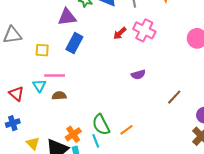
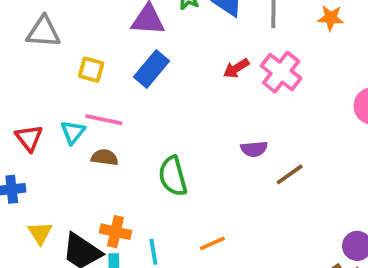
brown line: (174, 97) -> (290, 174), moved
green semicircle: (101, 125) -> (173, 176), moved
orange cross: (73, 134) -> (115, 232), turned 35

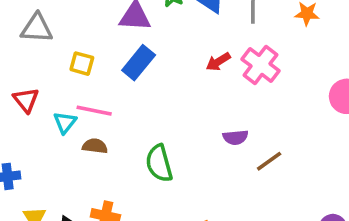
red triangle: (29, 138) -> (26, 100), moved

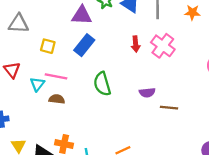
red arrow: (218, 62) -> (136, 44), turned -63
brown line: (269, 161) -> (169, 108), turned 42
green semicircle: (159, 163) -> (102, 84), moved

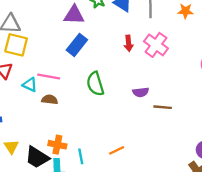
yellow square: (48, 46) -> (16, 45), moved, size x1.5
cyan triangle: (37, 84) -> (30, 85), turned -42

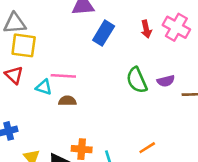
blue rectangle: (77, 45) -> (104, 33), moved
green semicircle: (95, 84) -> (137, 80), moved

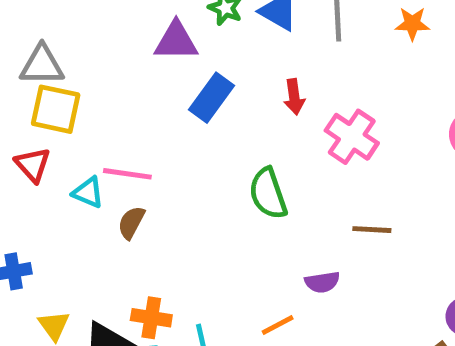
pink cross: (176, 27) -> (352, 137), moved
purple semicircle: (166, 81) -> (322, 282), moved
brown semicircle: (67, 101) -> (131, 223), turned -66

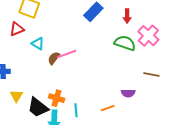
red triangle: (33, 165) -> (17, 29), turned 42
pink line: (127, 174) -> (66, 54), moved, turned -36
green semicircle: (268, 194) -> (125, 43), moved, turned 120

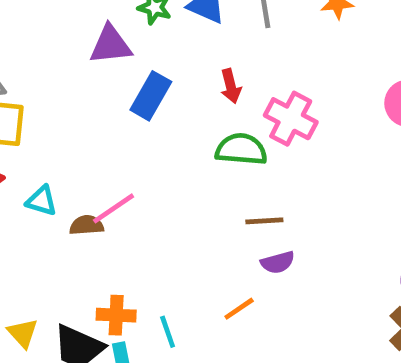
brown semicircle: (54, 58) -> (87, 225), turned 64
brown line: (151, 74) -> (264, 221), moved

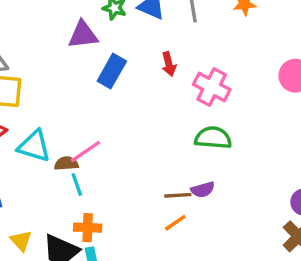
green semicircle: (241, 149) -> (213, 138), moved
cyan triangle: (42, 201) -> (34, 146), size x1.5
brown line: (264, 221) -> (178, 195), moved
cyan line: (168, 332) -> (77, 185), moved

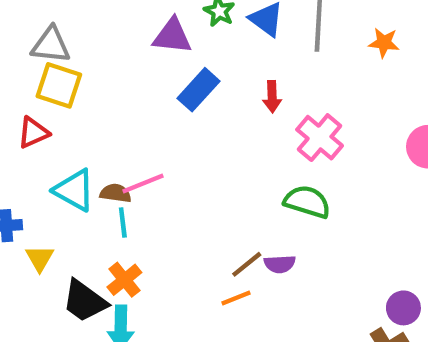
cyan triangle: (34, 146) -> (74, 190), moved
brown line: (178, 195) -> (247, 264), turned -48
orange cross: (88, 228) -> (124, 280), turned 36
yellow triangle: (21, 241) -> (40, 258), moved

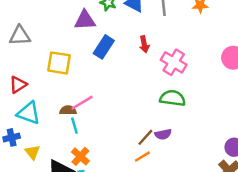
yellow square: (59, 85) -> (59, 63), moved
cyan triangle: (74, 190) -> (29, 113), moved

